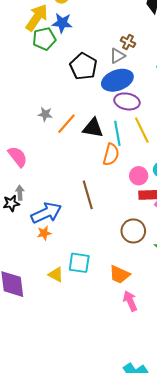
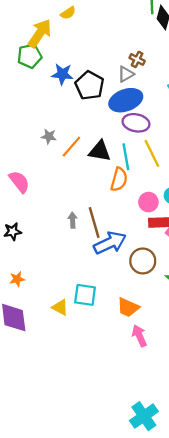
blue star: (62, 23) -> (62, 74), moved
green pentagon: (44, 39) -> (30, 56), moved
gray arrow: (20, 193) -> (73, 220), moved
blue arrow: (46, 213) -> (110, 243), moved
orange star: (44, 233) -> (17, 279), moved

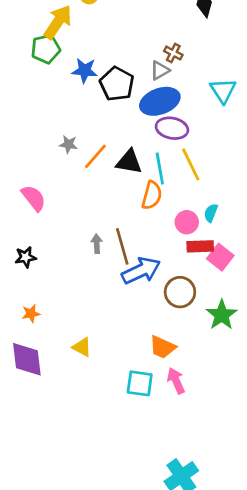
cyan square: (85, 295) -> (140, 383), moved

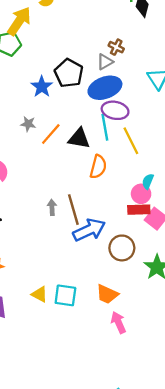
blue star: (85, 70) -> (42, 87), moved, turned 30
cyan line: (160, 168) -> (105, 127), moved
pink circle: (187, 222) -> (141, 194), moved
cyan square: (140, 383) -> (65, 295), moved

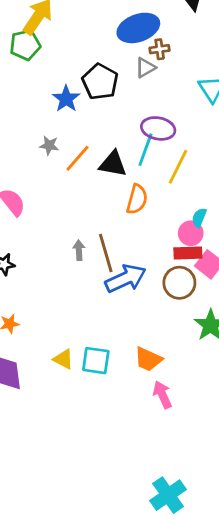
brown cross: (116, 47) -> (160, 49), turned -35
blue ellipse: (105, 88) -> (138, 28), moved
cyan line: (105, 127) -> (145, 150), turned 30
yellow line: (131, 141) -> (178, 167), turned 52
brown circle: (122, 248) -> (179, 283), moved

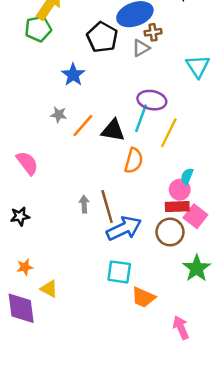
black pentagon: (100, 82) -> (102, 37), moved
yellow triangle: (63, 359) -> (49, 289), moved
cyan square: (96, 361) -> (119, 272), moved
pink arrow: (162, 395) -> (181, 328), moved

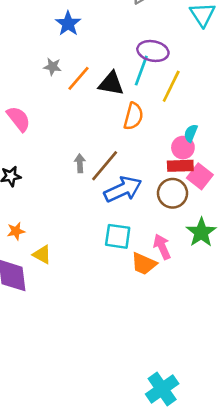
brown line: (107, 207) -> (105, 166), turned 56
pink arrow: (181, 328) -> (162, 247), moved

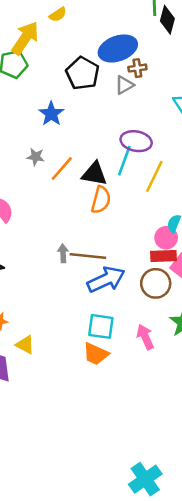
orange semicircle: (133, 116) -> (101, 200), moved
brown line: (105, 166) -> (88, 256), turned 56
orange trapezoid: (144, 264) -> (96, 354), moved

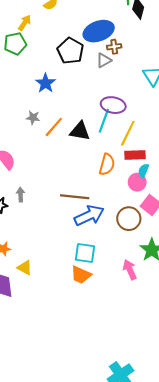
yellow arrow: (25, 38) -> (25, 23), size x0.6
orange semicircle: (101, 200) -> (107, 164), moved
gray arrow: (63, 253) -> (20, 195), moved
red rectangle: (164, 256) -> (135, 155), moved
pink arrow: (145, 337) -> (130, 270), moved

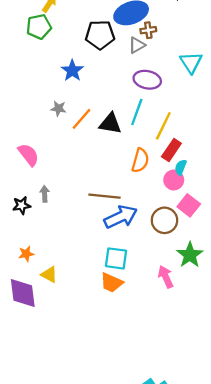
black pentagon: (70, 51) -> (100, 35), turned -30
purple ellipse: (113, 105) -> (147, 80), moved
red rectangle: (135, 155) -> (171, 150), turned -54

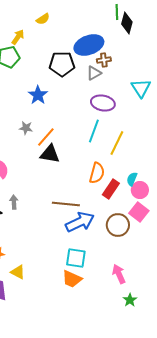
black triangle: (110, 124) -> (50, 154), moved
red rectangle: (171, 150) -> (111, 189), moved
pink circle: (174, 180) -> (140, 190), moved
green star: (190, 255) -> (130, 300), moved, size x0.6

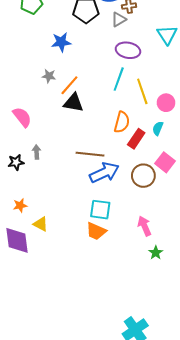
blue star: (38, 95) -> (61, 42), turned 30
yellow line: (117, 143) -> (142, 91), turned -45
pink circle: (140, 190) -> (166, 103), moved

